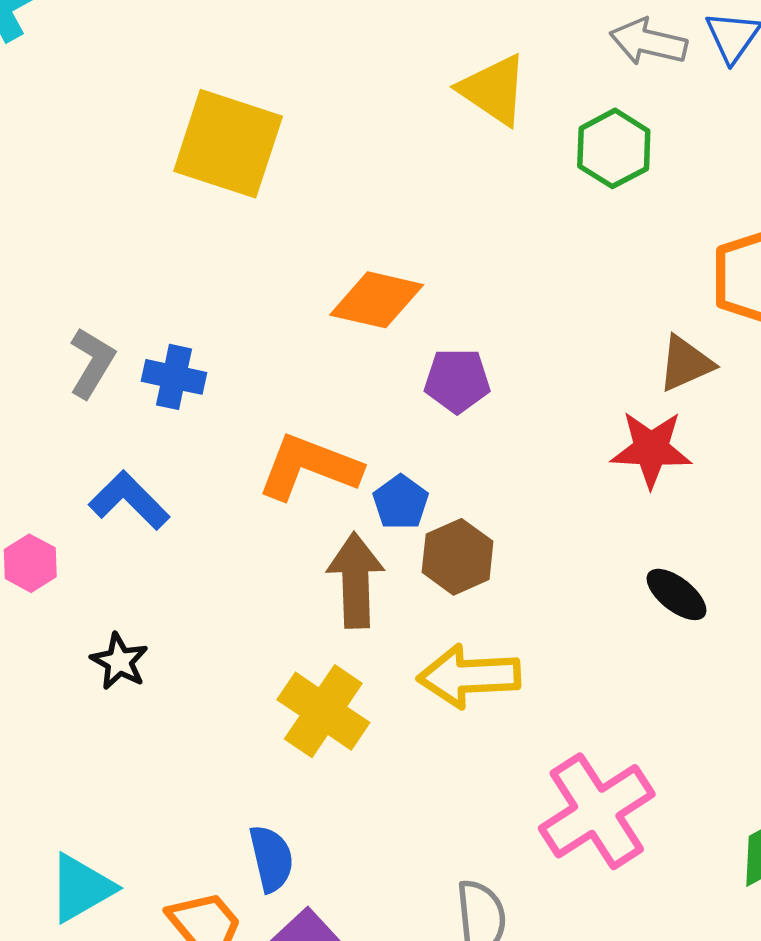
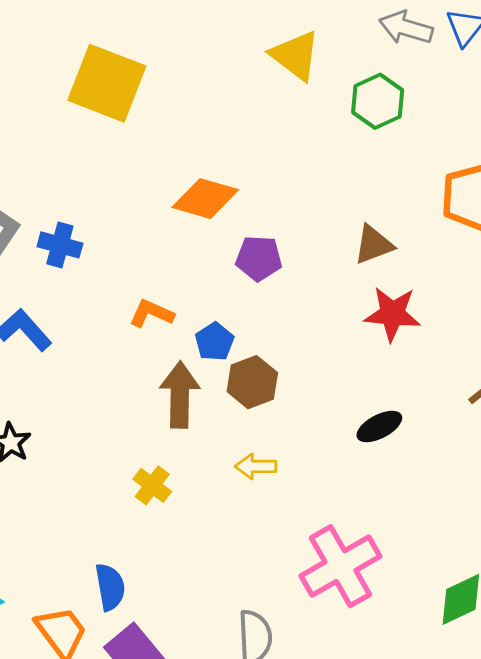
brown triangle: (685, 363) -> (374, 245), moved
orange L-shape: (309, 467) -> (152, 313), size x0.6
black ellipse: (677, 594) -> (379, 427), moved, turned -69
yellow arrow: (469, 676) -> (256, 466), size x0.6
yellow cross: (323, 711) -> (152, 485), size x0.6

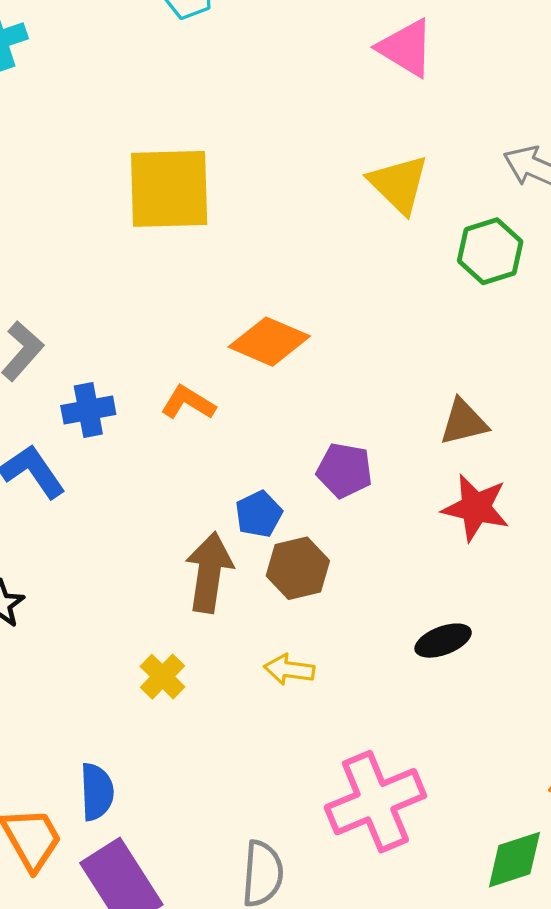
yellow square: (107, 83) -> (169, 189), turned -30
blue cross: (60, 245) -> (88, 410), moved, turned -33
purple pentagon: (259, 258) -> (344, 470), moved
orange L-shape: (152, 313) -> (188, 403), moved

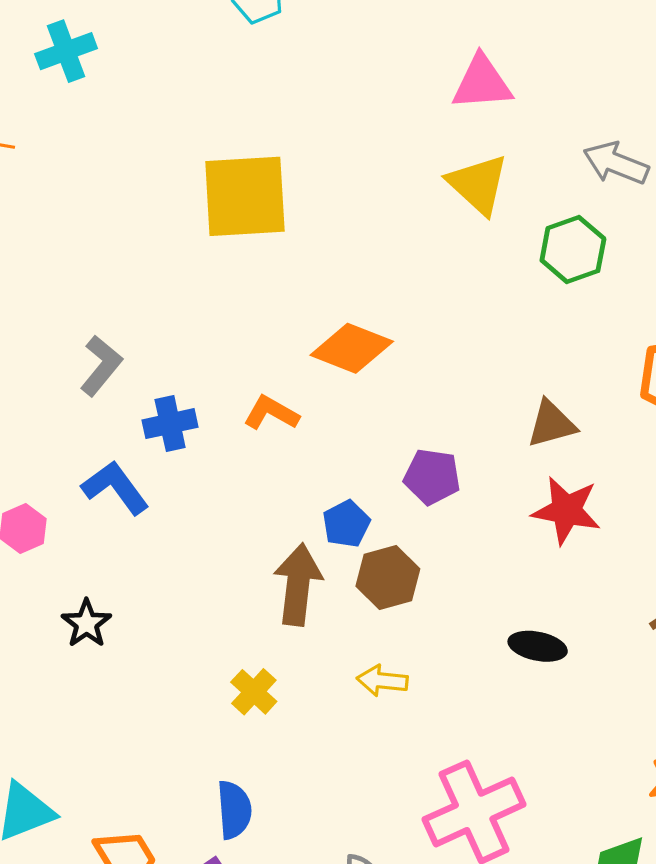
pink triangle: (406, 48) -> (482, 83), moved, turned -34
black ellipse: (443, 641) -> (538, 646), turned 34
blue semicircle: (97, 792) -> (234, 810), moved

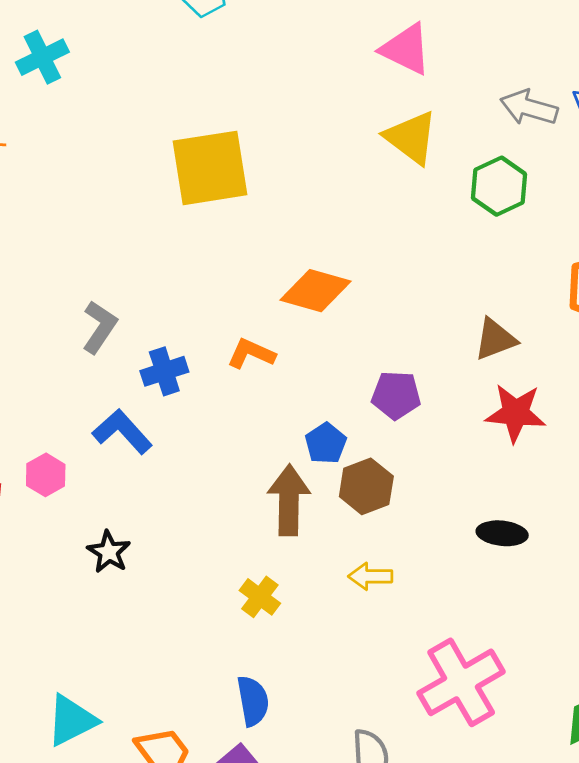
pink triangle: (482, 83) -> (406, 49), turned 36

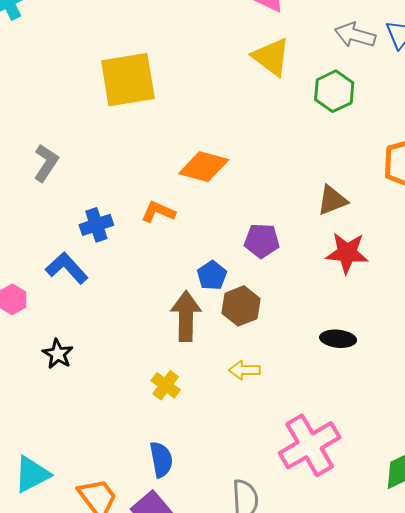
gray L-shape: (100, 327) -> (46, 163), moved

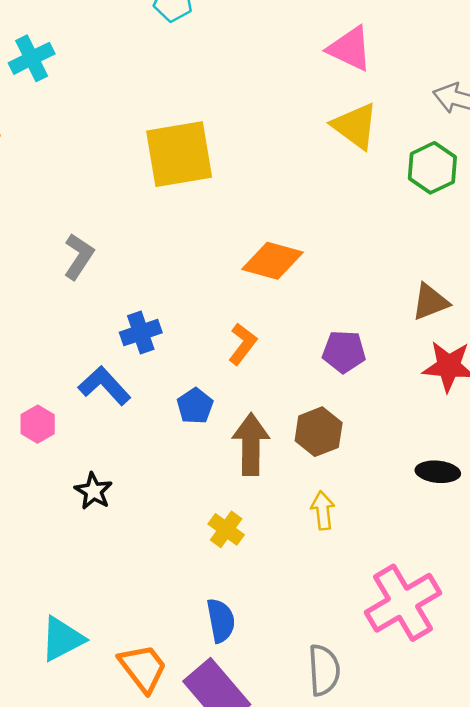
orange L-shape: (158, 212) -> (243, 344), moved, turned 104
blue pentagon: (212, 275) -> (195, 406), moved
yellow arrow: (244, 370) -> (323, 510), turned 84

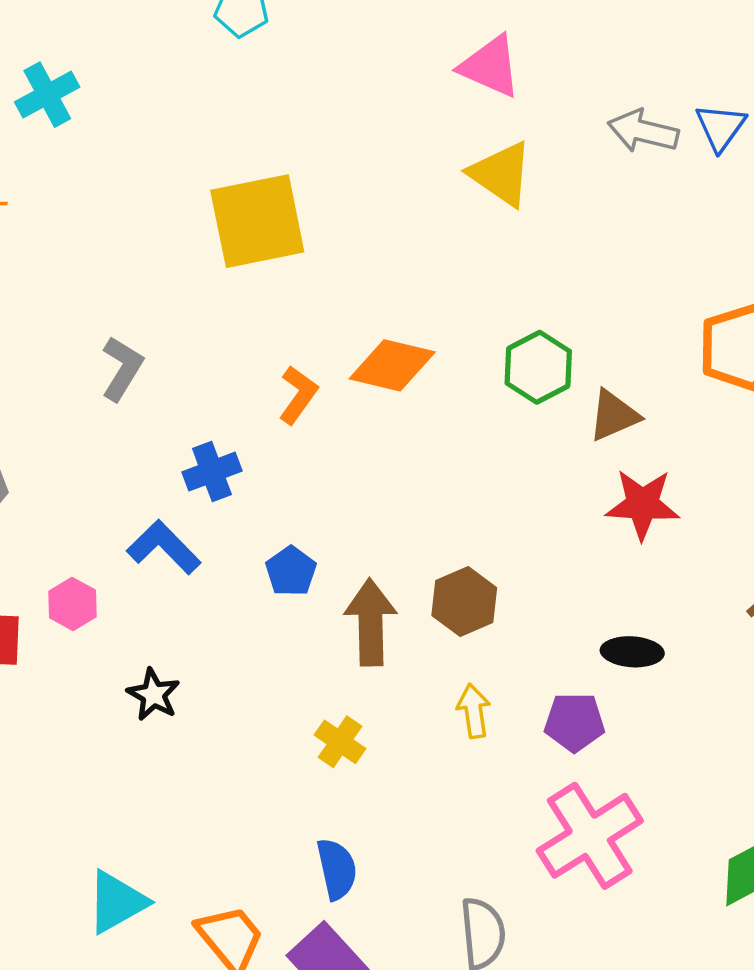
green hexagon: (432, 168) -> (538, 367), moved
orange L-shape: (243, 344) -> (298, 395), moved
purple pentagon: (344, 352) -> (574, 722), moved

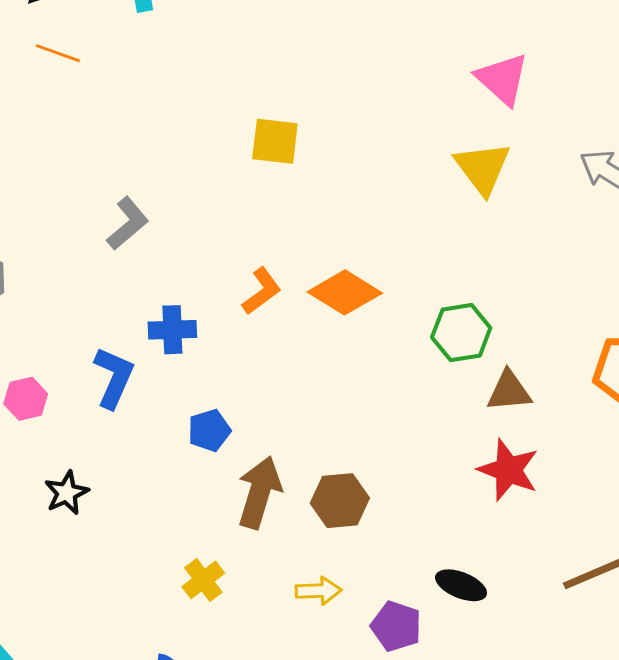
yellow square: (257, 221) -> (275, 141), size x0.6
blue L-shape: (164, 547) -> (114, 378), turned 50
yellow arrow: (474, 711) -> (319, 591), turned 78

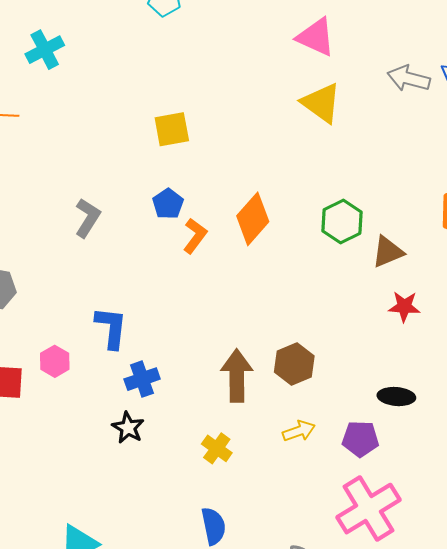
orange diamond: (345, 292) -> (253, 219), turned -63
blue cross: (172, 330) -> (142, 379), moved
blue pentagon: (209, 430) -> (168, 204), moved
red star: (508, 470) -> (404, 306), size x0.7
black star: (67, 493) -> (128, 428), moved

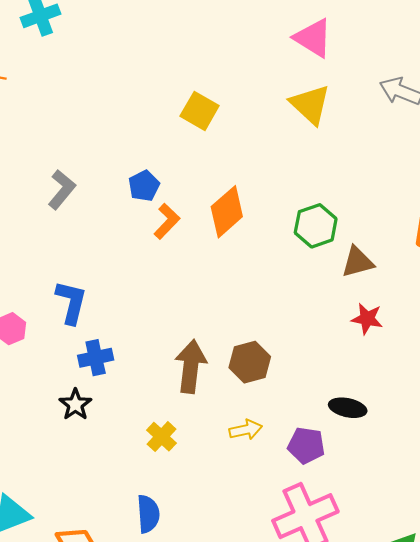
yellow square: (172, 129) -> (200, 111), moved, turned 33

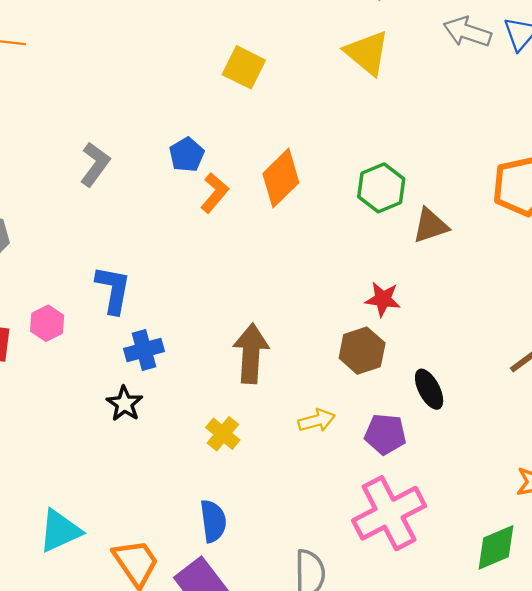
red star: (367, 319) -> (383, 299), moved
brown hexagon: (250, 362) -> (362, 351), moved
black ellipse: (348, 408) -> (429, 389), turned 54

